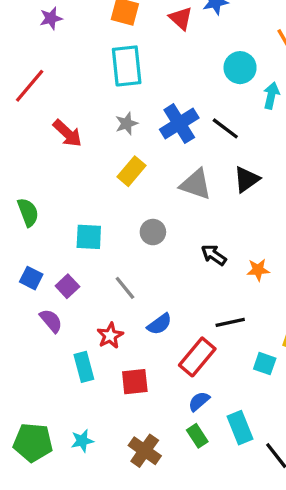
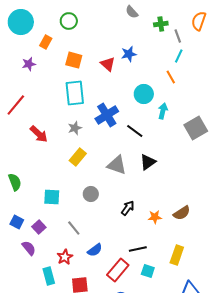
blue cross: (179, 124) -> (107, 115), moved
black arrow: (214, 255) -> (128, 208), turned 91
cyan square: (265, 364) -> (148, 271), moved

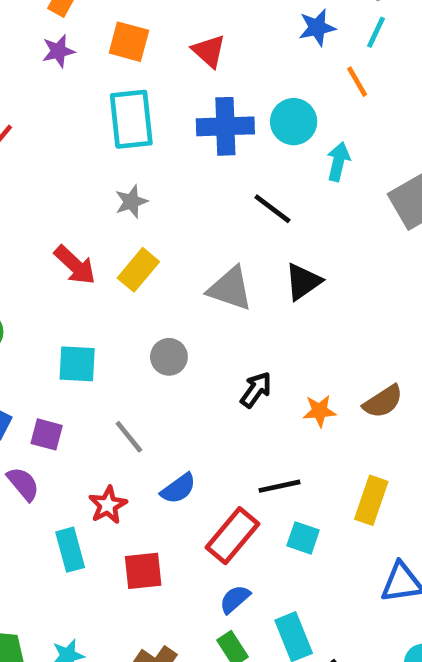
blue star: (129, 54) -> (317, 28), moved
purple star: (29, 64) -> (58, 51), moved
blue cross: (107, 115) -> (225, 126), moved, turned 30
red arrow: (39, 134) -> (75, 265), moved
purple square: (39, 227) -> (47, 434), turned -32

